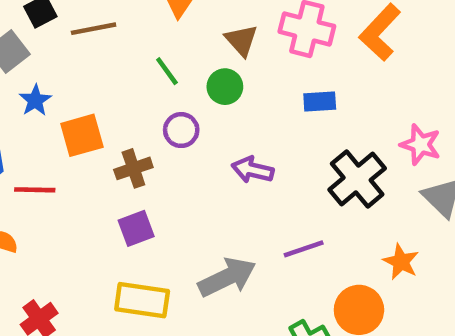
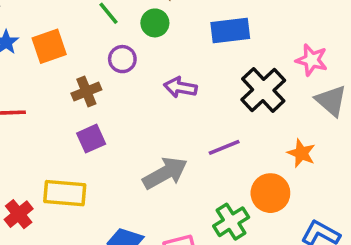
blue rectangle: (320, 101) -> (230, 30), size x1.5
orange square: (82, 135) -> (49, 46), moved
yellow rectangle: (142, 300) -> (65, 193), moved

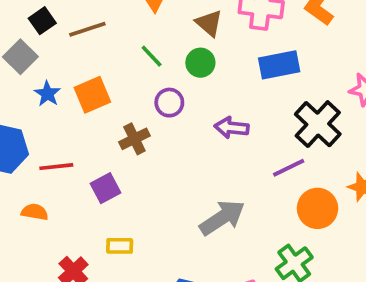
purple square: (91, 139) -> (105, 188), moved
purple line: (224, 147) -> (289, 168), moved
yellow rectangle: (65, 193) -> (120, 246), size x0.6
orange circle: (270, 193) -> (317, 208), moved

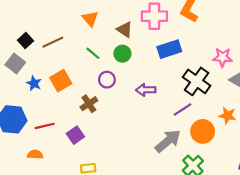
gray arrow: (222, 218) -> (168, 141), moved

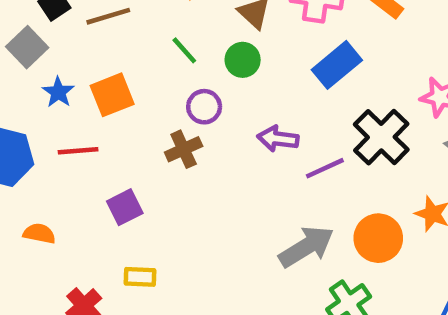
blue rectangle: (169, 49) -> (337, 65), turned -30
brown cross: (89, 104) -> (184, 149), moved
purple line: (183, 109) -> (325, 168), moved
red line: (45, 126) -> (78, 151), moved

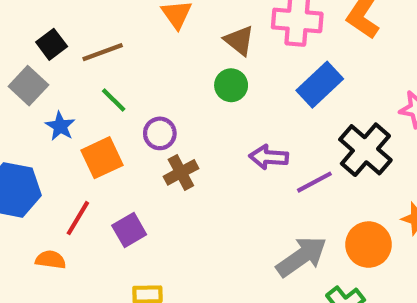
green line: (184, 50) -> (114, 100), moved
orange square: (112, 95) -> (102, 158), moved
purple circle: (204, 107) -> (160, 133), moved
red line: (78, 151) -> (78, 218), moved, turned -51

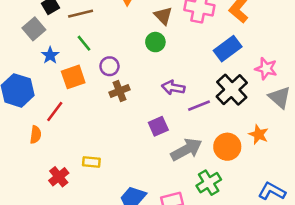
blue rectangle: (320, 85) -> (228, 49), moved
purple square: (129, 230) -> (158, 126), moved
orange semicircle: (51, 260) -> (36, 135), turned 84

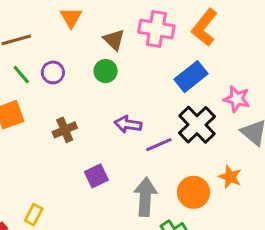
purple circle: (109, 66) -> (53, 72), moved
purple square: (158, 126) -> (96, 176), moved
gray arrow: (186, 150) -> (145, 197), turned -56
yellow rectangle: (91, 162) -> (34, 215), turned -66

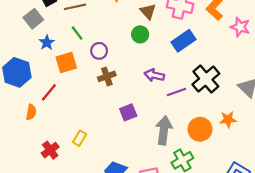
purple circle: (53, 72) -> (99, 51), moved
blue rectangle: (191, 77) -> (184, 41), moved
pink star: (237, 99) -> (240, 27), moved
orange star: (230, 177) -> (228, 119), turned -30

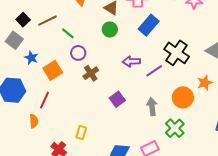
green line: (77, 33) -> (68, 33), moved
gray arrow: (164, 130) -> (152, 107), size x0.7

